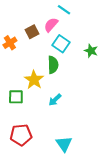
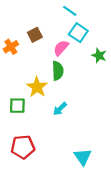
pink semicircle: (51, 25) -> (61, 48), moved
cyan square: (61, 44) -> (78, 33), moved
cyan triangle: (64, 144) -> (83, 157), moved

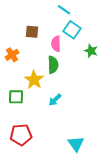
brown square: (35, 35) -> (32, 32), turned 32
orange cross: (11, 47) -> (12, 55), moved
pink semicircle: (61, 48) -> (56, 44), turned -42

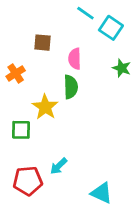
cyan square: (72, 30) -> (111, 28), moved
cyan arrow: (55, 100) -> (59, 166), moved
cyan triangle: (76, 144) -> (102, 193), turned -30

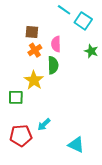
orange cross: (16, 73) -> (35, 50), moved

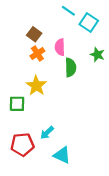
brown square: (32, 32) -> (34, 34), turned 32
green semicircle: (53, 65) -> (71, 67), moved
cyan triangle: (76, 145) -> (62, 155), moved

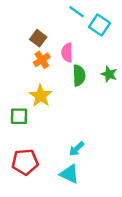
green star: (97, 55) -> (109, 74), moved
cyan arrow: (47, 133) -> (77, 149), moved

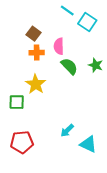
orange cross: (42, 60) -> (37, 53), turned 32
green semicircle: (79, 75) -> (69, 66), turned -42
cyan triangle: (69, 174) -> (88, 144), moved

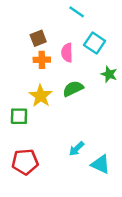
cyan square: (87, 22) -> (95, 43), moved
brown square: (33, 34) -> (38, 38), turned 32
green semicircle: (69, 66) -> (73, 89), moved, turned -72

